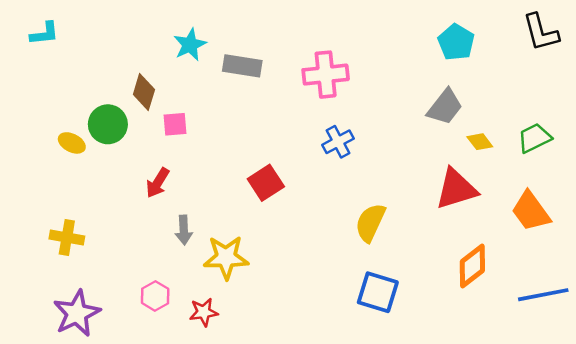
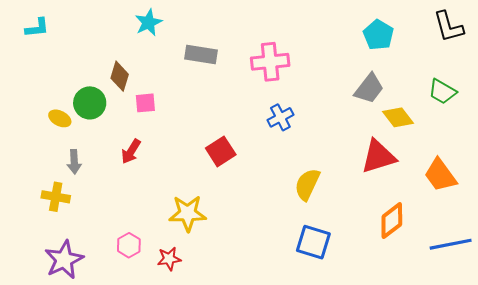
cyan star: (190, 45) -> (148, 23), moved
green trapezoid: (535, 138) -> (442, 92), moved, turned -124
yellow diamond: (480, 142) -> (398, 117), size x1.4
gray arrow: (184, 230) -> (74, 162), moved

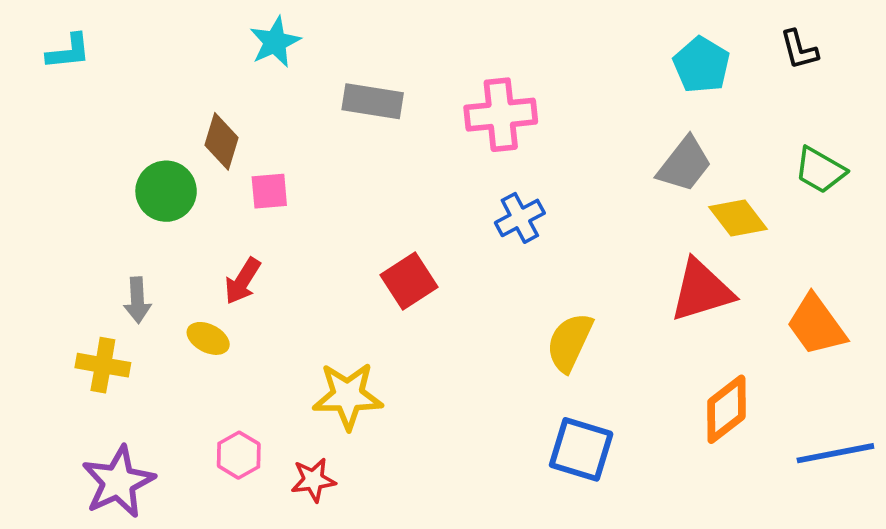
black L-shape: (448, 27) -> (799, 50), moved, size x0.7
yellow ellipse: (60, 118) -> (208, 338), moved

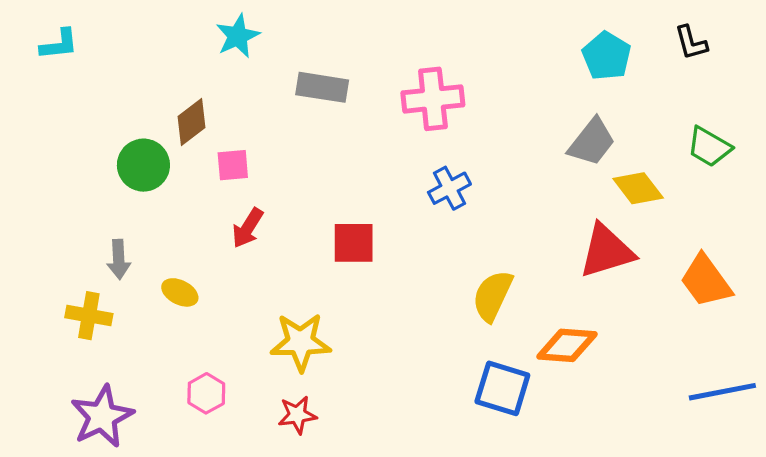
brown diamond: (222, 141) -> (191, 122), turned 36
red arrow: (243, 281) -> (248, 228), moved
red square: (409, 281) -> (354, 243), turned 33
orange diamond: (726, 409) -> (567, 345), moved, turned 42
red star: (313, 480) -> (297, 415), moved

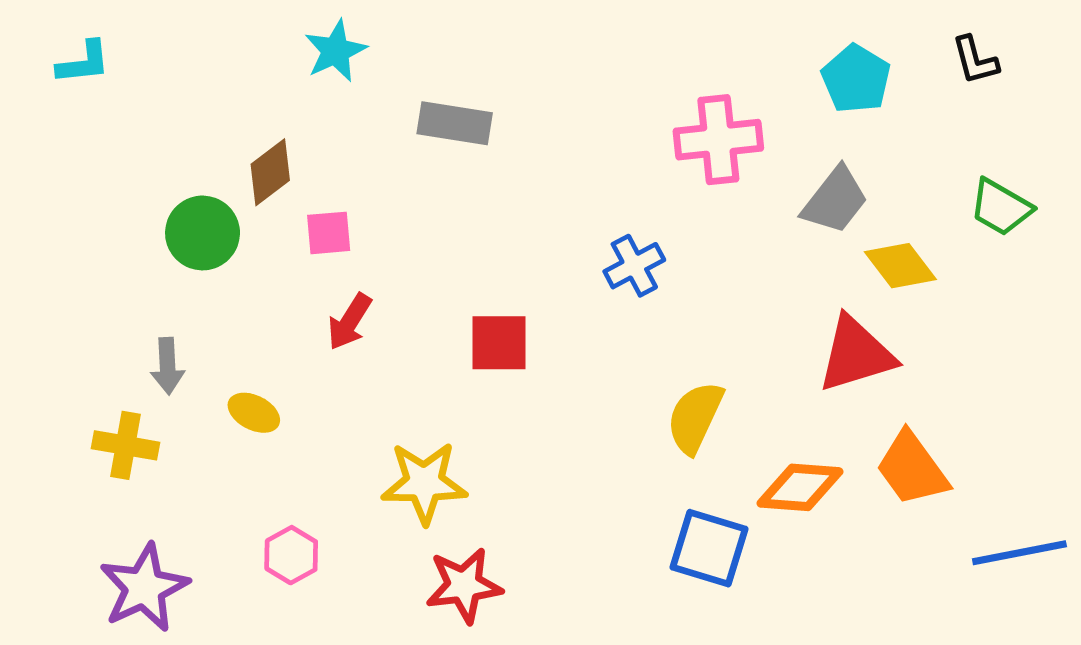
pink cross: (433, 99) -> (718, 140), moved
orange trapezoid: (706, 281) -> (912, 469), moved
red star: (297, 415) -> (464, 585), moved, size x1.4

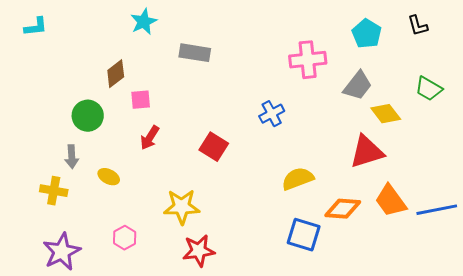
green circle: (203, 233) -> (88, 116), moved
red square: (499, 343) -> (214, 147), turned 32
yellow semicircle: (695, 417) -> (298, 179), turned 44
blue line: (1019, 553) -> (437, 210), moved

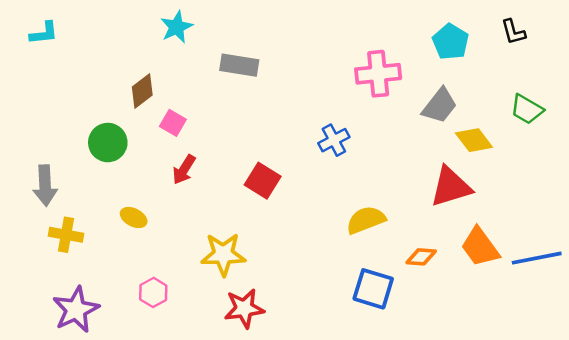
pink square: (141, 100) -> (173, 123), turned 35
gray arrow: (72, 157) -> (45, 186), moved, size x1.4
orange diamond: (343, 209) -> (421, 257), size x0.7

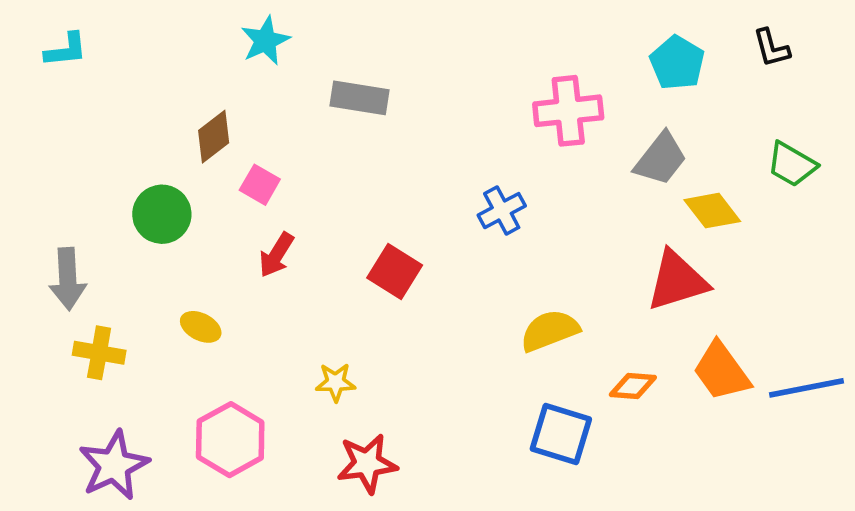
yellow star: (223, 254) -> (336, 382), size x0.6
pink hexagon: (153, 292) -> (230, 440), size x1.6

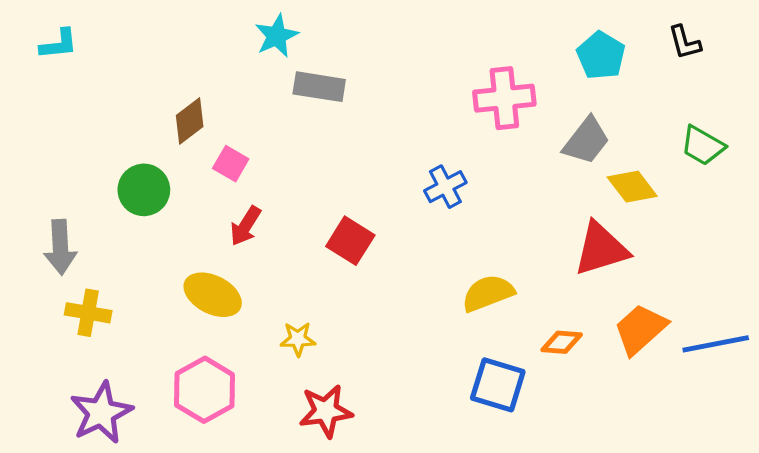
cyan star: (265, 41) -> (277, 36), moved
yellow ellipse: (201, 327) -> (213, 295), moved, size x1.6
orange trapezoid: (722, 371) -> (640, 329), turned 84

